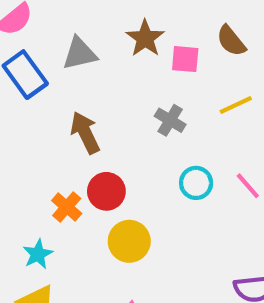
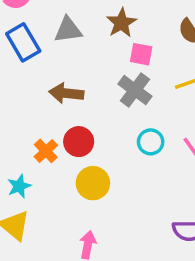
pink square: (185, 59) -> (141, 54), moved
gray cross: (170, 120) -> (135, 90), size x1.4
brown arrow: (85, 133) -> (66, 93), turned -64

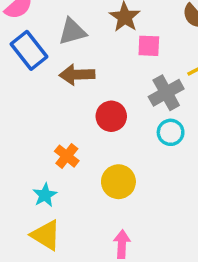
gray cross: (135, 90) -> (166, 93), moved, turned 32
brown arrow: (66, 93) -> (77, 75), moved
red circle: (79, 142) -> (111, 116), moved

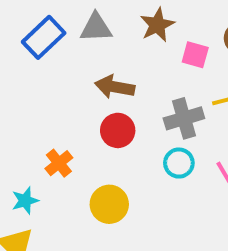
pink square: (149, 46) -> (195, 55), moved
blue rectangle: (29, 50) -> (44, 37), turned 72
brown arrow: (77, 75) -> (115, 87), moved

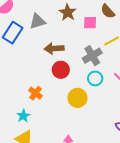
yellow circle: (109, 204) -> (77, 98), moved

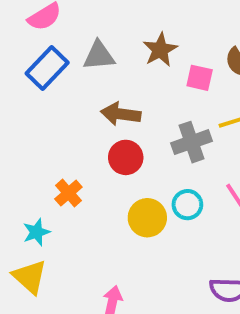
cyan circle: (95, 78) -> (187, 205), moved

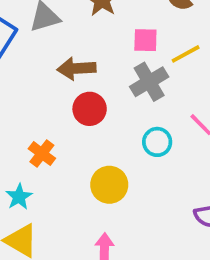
pink square: (200, 78) -> (145, 40), moved
yellow circle: (147, 218) -> (109, 185), moved

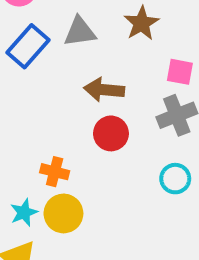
orange cross: (42, 154) -> (55, 172), turned -32
yellow circle: (109, 185) -> (63, 213), moved

